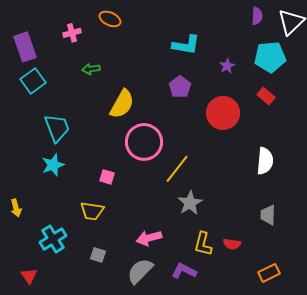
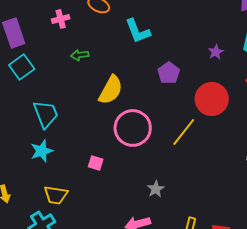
cyan L-shape: (186, 45) -> (138, 31), moved, turned 60
yellow line: (177, 169) -> (184, 132), moved
gray star: (190, 203) -> (156, 189), moved, size x0.7
yellow trapezoid: (92, 211) -> (56, 195), moved

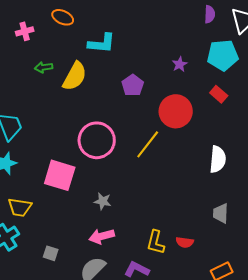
cyan L-shape: (138, 31) -> (102, 43), turned -64
yellow semicircle: (111, 90) -> (75, 76), moved
pink square: (96, 163) -> (60, 175), size x2.0
gray star: (156, 189) -> (103, 201), moved, turned -30

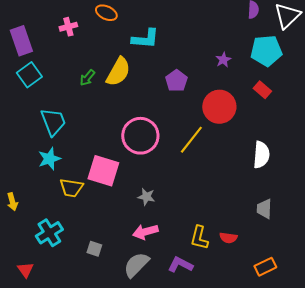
green arrow: (44, 67) -> (87, 78), moved, turned -42
yellow trapezoid: (20, 207) -> (71, 188), moved

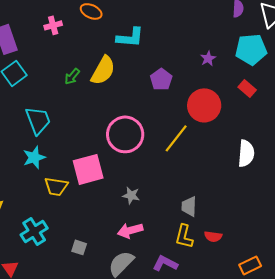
pink square: (103, 171) -> (88, 169), turned -32
gray trapezoid: (264, 209) -> (189, 206), moved

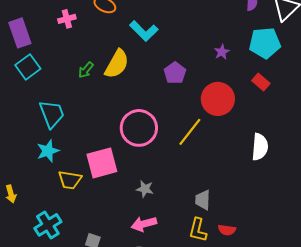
cyan L-shape: (130, 37) -> (144, 31), turned 40

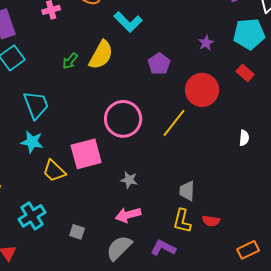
white semicircle: (260, 147) -> (244, 138), size x0.6
cyan star: (48, 151) -> (32, 142), turned 30
yellow trapezoid: (70, 180) -> (54, 171), turned 35

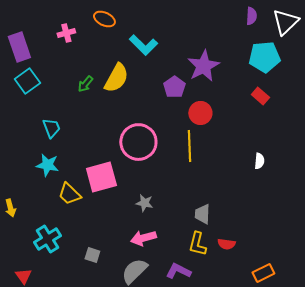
purple star: (206, 43) -> (203, 66), moved, size x2.0
red circle: (202, 90) -> (200, 113), moved, size x0.7
cyan trapezoid: (36, 105) -> (51, 128), size x0.7
yellow line: (174, 123) -> (189, 146), turned -40

